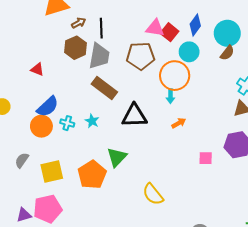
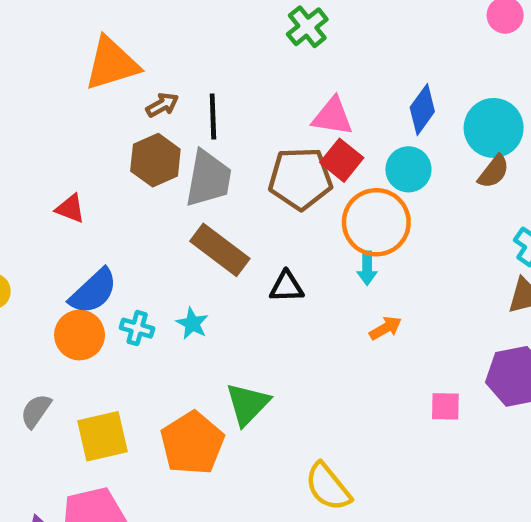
red square: (169, 32) -> (342, 160), moved
black triangle: (134, 116) -> (287, 287), moved, size x0.6

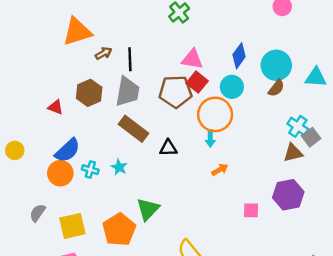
brown hexagon: (155, 160) -> (89, 93), moved

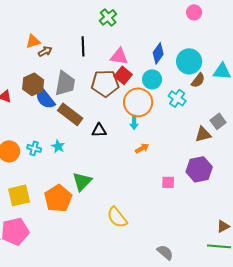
orange triangle: (77, 32) -> (33, 41), moved, size x0.6
black line: (130, 59) -> (83, 46), moved
brown semicircle: (276, 88) -> (198, 80), moved
cyan cross: (298, 126) -> (177, 98), moved
blue semicircle: (68, 150) -> (45, 98), moved, turned 95

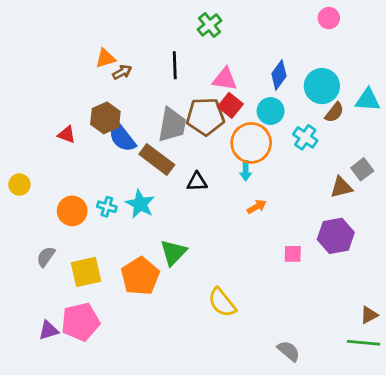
gray trapezoid: (65, 83) -> (172, 125), moved
cyan star: (58, 146) -> (140, 204), size x1.5

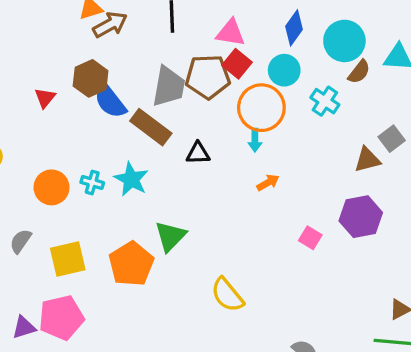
brown arrow: (122, 72) -> (110, 25), size x1.5
red triangle: (67, 135) -> (45, 98), turned 48
pink square: (293, 254) -> (310, 238), turned 30

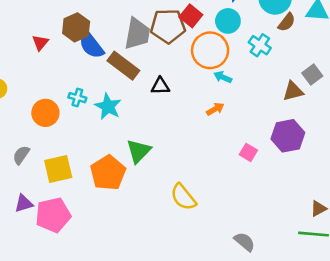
cyan arrow: (255, 140) -> (223, 77), moved, turned 114
cyan cross: (92, 183) -> (77, 98), moved
purple triangle: (24, 327) -> (24, 203), moved

